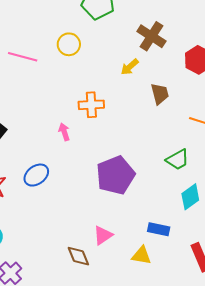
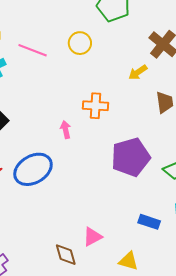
blue ellipse: (36, 175) -> (33, 169), size x1.5
purple pentagon: (116, 175) -> (131, 157), moved
blue rectangle: (159, 229) -> (149, 222), moved

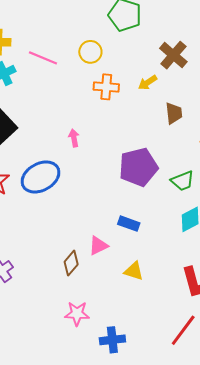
orange cross: (96, 106) -> (106, 87), moved
blue rectangle: (149, 222) -> (129, 224), moved
brown diamond: (66, 255) -> (71, 263), turned 55

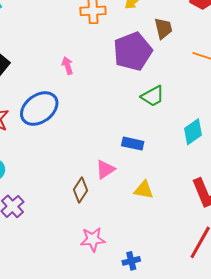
purple pentagon: (138, 167) -> (133, 51), moved
green trapezoid: (183, 181) -> (153, 96), moved
blue cross: (112, 340) -> (131, 261), size x0.7

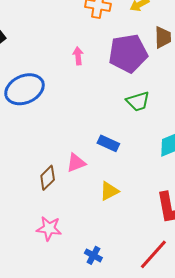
pink arrow: (68, 66) -> (78, 56), moved
yellow triangle: (144, 190) -> (109, 191), turned -50
blue cross: (131, 261) -> (93, 255), moved, turned 30

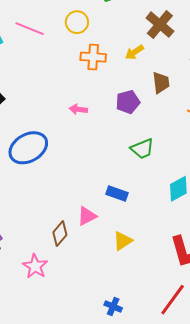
purple pentagon: (128, 53) -> (128, 102), size x0.6
pink arrow: (78, 56) -> (78, 109), turned -72
pink star: (49, 228) -> (35, 266), moved, turned 30

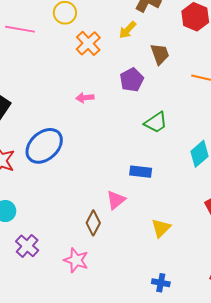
orange cross: (93, 57) -> (88, 43), turned -35
yellow triangle: (123, 241) -> (161, 228), moved

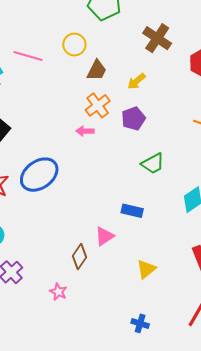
yellow arrow: (128, 30) -> (136, 81), moved
orange cross: (88, 43) -> (98, 105), moved
brown trapezoid: (160, 54) -> (97, 70), moved, turned 40
pink star: (76, 260) -> (58, 292), size x0.7

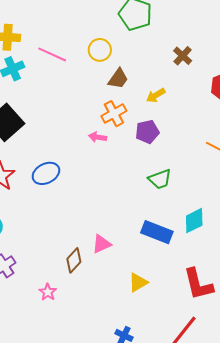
brown cross: (157, 38) -> (183, 56), size x0.7
blue ellipse: (39, 175) -> (46, 173), size x0.7
blue rectangle: (132, 211) -> (157, 232), moved, size x1.4

